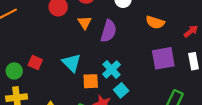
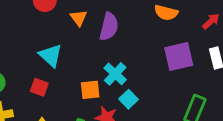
red square: (35, 62) -> (39, 87), moved
cyan triangle: (72, 63) -> (51, 55), moved

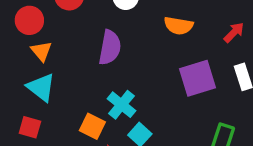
orange triangle: (79, 18) -> (41, 51), moved
orange square: (90, 90) -> (92, 126), turned 36

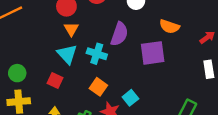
purple square: (198, 78) -> (153, 53), moved
cyan cross: (121, 105) -> (97, 54), moved, turned -30

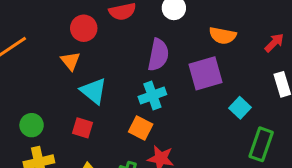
orange triangle: (71, 29) -> (70, 61), moved
cyan cross: (97, 54) -> (152, 96), moved, turned -30
cyan square: (130, 98) -> (240, 108), moved

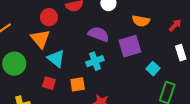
purple semicircle: (158, 55) -> (99, 34), turned -80
orange triangle: (70, 61) -> (40, 39), size x1.5
green circle: (32, 125) -> (14, 64), moved, size x1.5
orange square: (141, 128) -> (78, 84), moved, turned -35

